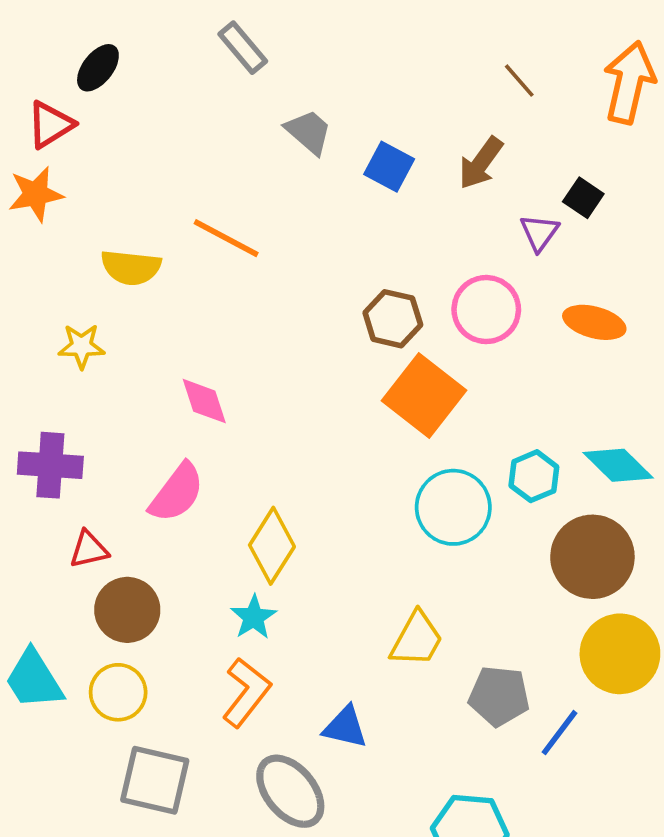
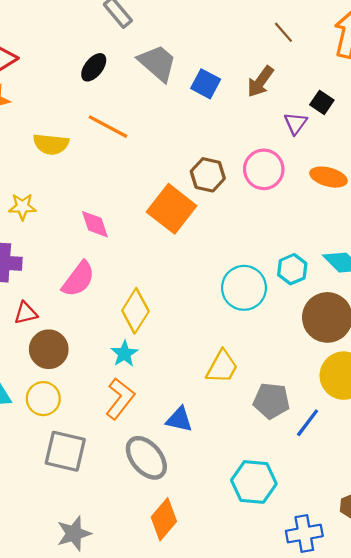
black ellipse: (98, 68) -> (94, 67), moved
gray trapezoid: (309, 132) -> (157, 63), size x1.4
yellow star: (81, 346) -> (22, 207), moved
orange square: (424, 396) -> (172, 209), moved

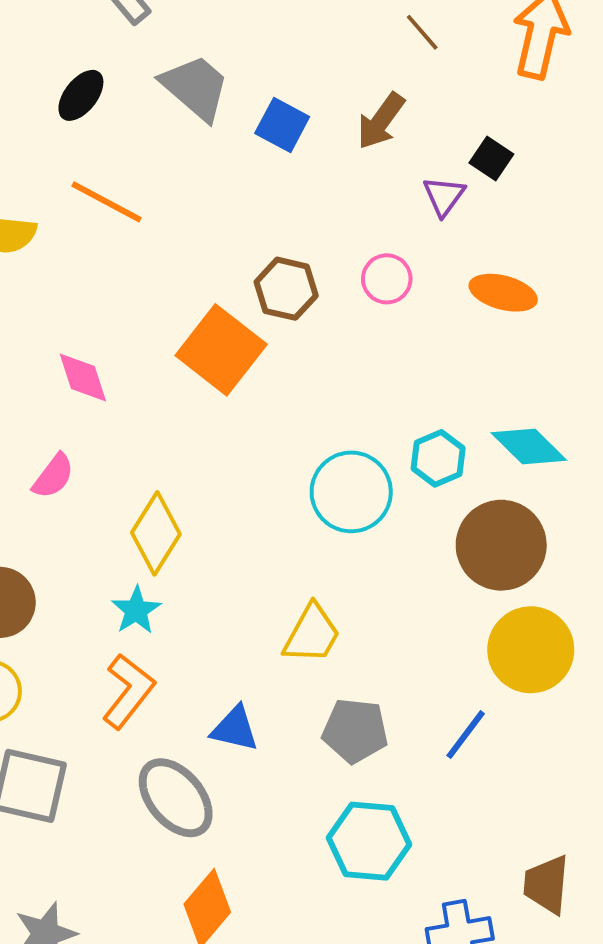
pink circle: (264, 169) -> (387, 279), size x0.7
pink semicircle: (78, 279) -> (53, 476), size x0.7
gray pentagon: (271, 401) -> (355, 731), moved

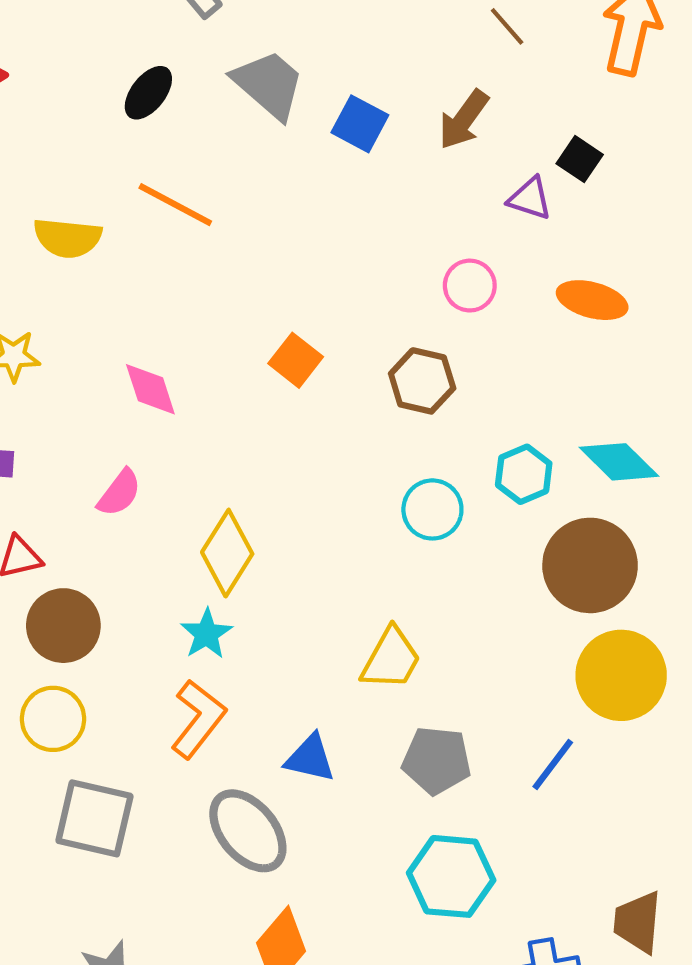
purple triangle: (444, 196) -> (530, 198), turned -48
brown hexagon: (286, 289) -> (422, 381), moved
orange square: (221, 350) -> (296, 360), size x0.6
cyan circle: (351, 492) -> (432, 509), size x0.7

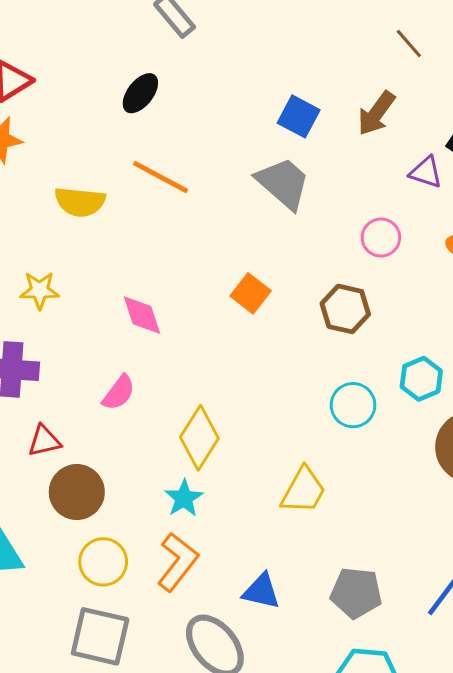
gray trapezoid: (269, 84) -> (283, 183), moved
yellow trapezoid: (391, 659) -> (303, 490), moved
yellow circle: (53, 719) -> (103, 562), moved

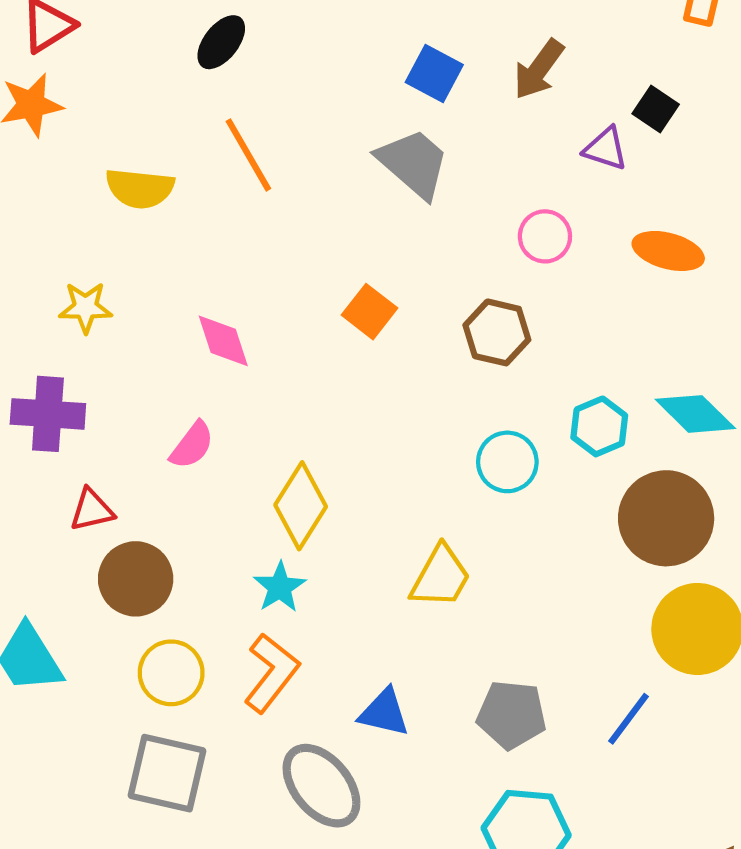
orange line: (161, 177) -> (248, 155), turned 32

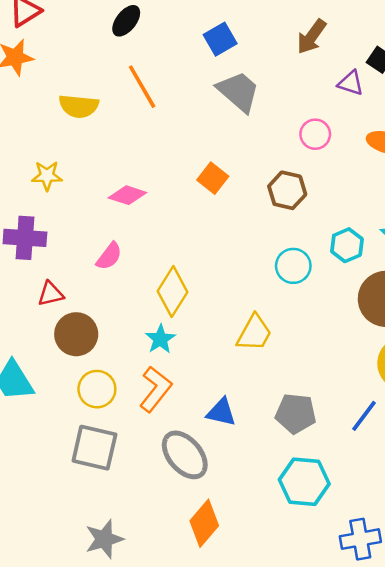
blue square: (434, 73) -> (220, 39), moved, turned 32
pink diamond: (223, 341) -> (127, 195), turned -54

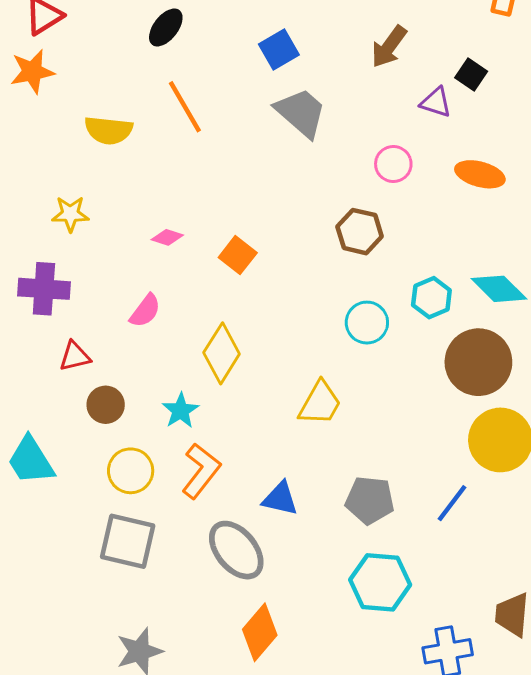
orange square: (213, 178) -> (238, 255), moved
pink diamond: (127, 195) -> (167, 237), size x0.7
brown circle: (76, 334) -> (106, 405), size x0.7
cyan star: (160, 339) -> (180, 411), moved

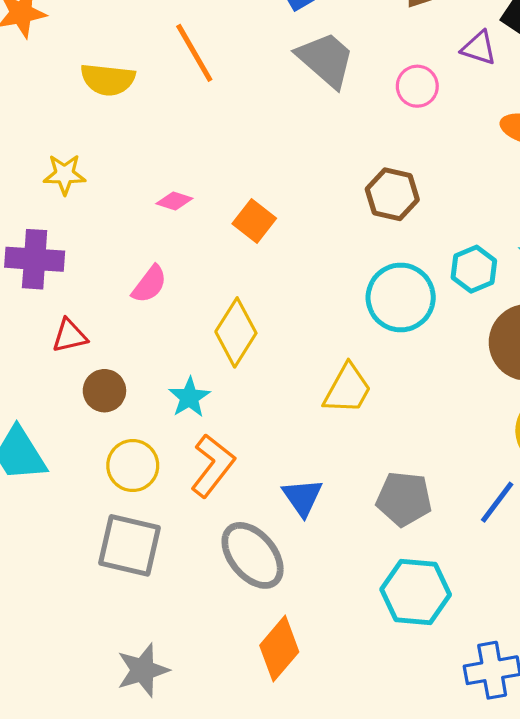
pink circle: (393, 164) -> (417, 86), moved
cyan circle: (367, 323) -> (401, 297), size x1.4
blue triangle: (280, 499) -> (302, 497), turned 42

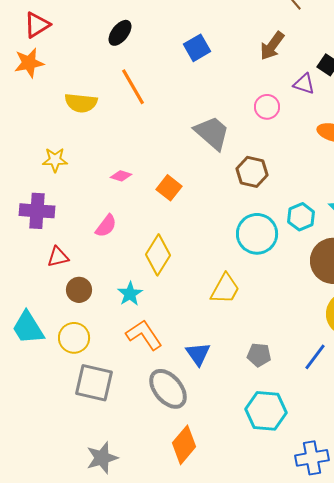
gray trapezoid: (326, 60) -> (212, 133), moved
yellow circle: (133, 466) -> (74, 338), moved
orange L-shape: (213, 466) -> (144, 335), turned -72
gray pentagon: (404, 499) -> (259, 355), size x0.7

